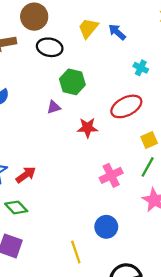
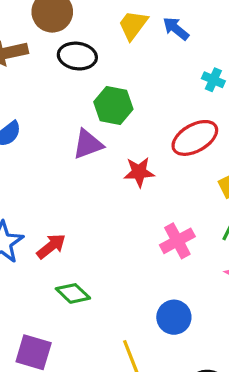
purple triangle: (54, 107) -> (88, 144), size x1.5
green diamond: (16, 207) -> (73, 293), moved

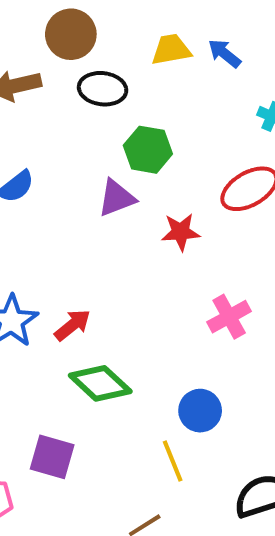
yellow trapezoid: (133, 25) -> (171, 50), turned 44
green diamond: (73, 293) -> (100, 383), size x1.4
blue circle: (174, 317) -> (200, 411), moved

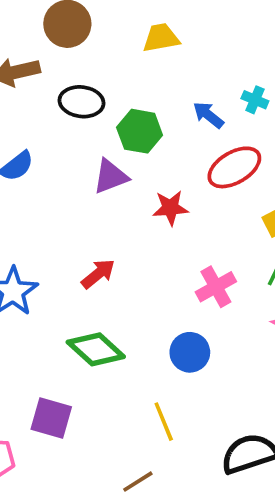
blue arrow: (224, 53) -> (208, 115), moved
black ellipse: (103, 89) -> (82, 102), moved
red arrow: (73, 325) -> (98, 274), moved
blue circle: (200, 411) -> (190, 352), moved

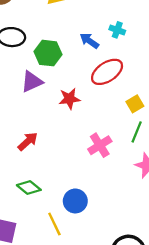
green diamond: (96, 349) -> (29, 187), size x0.7
blue circle: (190, 352) -> (75, 201), moved
yellow line: (164, 422) -> (54, 224), moved

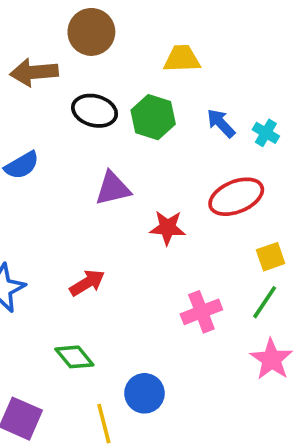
blue arrow: (89, 41) -> (221, 123), moved
green hexagon: (48, 53) -> (153, 117), moved

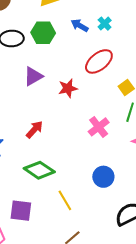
cyan cross: (266, 133) -> (105, 24), turned 32
green diamond: (74, 357) -> (39, 170), size x1.4
blue circle: (144, 393) -> (103, 177), moved

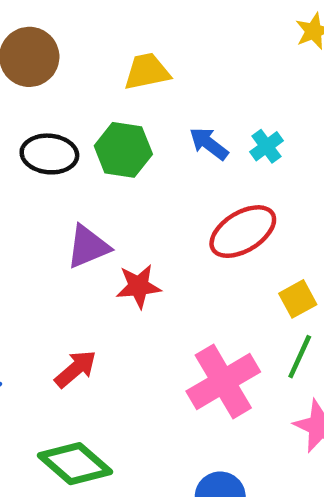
red star: (68, 88) -> (139, 286), moved
pink cross: (99, 127) -> (223, 381), size x1.4

